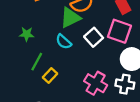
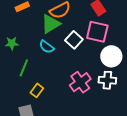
yellow rectangle: (50, 76) -> (37, 90), moved
pink cross: (96, 83) -> (80, 82), turned 30

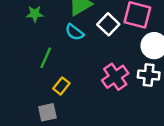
green star: (12, 43) -> (35, 14), moved

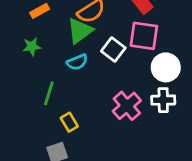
cyan semicircle: (74, 32) -> (77, 62), turned -54
yellow rectangle: (61, 86) -> (69, 122), turned -63

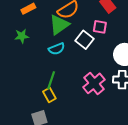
pink square: (144, 36) -> (100, 27), moved, size x0.6
green line: (49, 93) -> (51, 80), moved

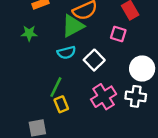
white square: (85, 40) -> (94, 60), moved
yellow rectangle: (49, 95) -> (61, 104), moved

